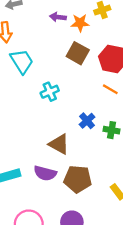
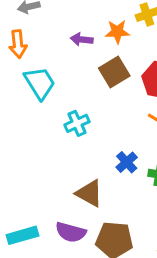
purple arrow: (58, 17) -> (82, 39), moved
brown square: (78, 53) -> (114, 72), turned 30

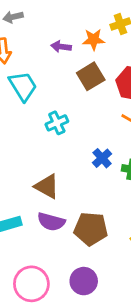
brown triangle: (89, 193) -> (47, 186), moved

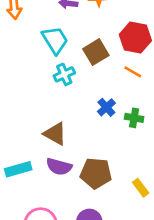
brown square: (91, 76) -> (96, 52), moved
cyan trapezoid: (23, 86) -> (55, 40), moved

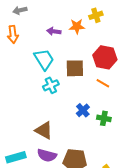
brown square: (96, 52) -> (75, 68), turned 30

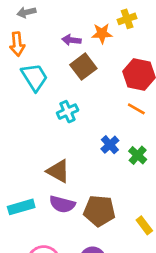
cyan trapezoid: (44, 59) -> (34, 77), moved
brown square: (75, 68) -> (83, 67), moved, turned -36
green cross: (104, 118) -> (138, 155), turned 32

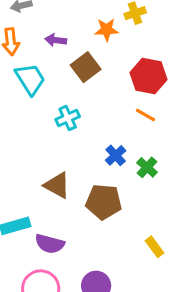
purple arrow: (71, 40) -> (56, 40), moved
purple semicircle: (62, 204) -> (50, 244), moved
brown pentagon: (99, 211) -> (104, 202), moved

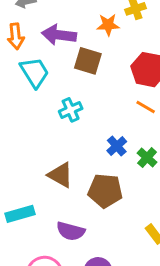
purple arrow: (56, 40) -> (59, 35), size x1.6
brown square: (86, 67) -> (88, 61), turned -36
purple semicircle: (50, 244) -> (71, 231), moved

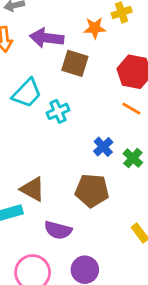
cyan trapezoid: (34, 72) -> (27, 93), moved, turned 76
brown triangle: (60, 175) -> (33, 189), moved

